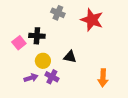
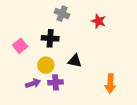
red star: (92, 20) -> (98, 21), size x0.6
black cross: (37, 36) -> (50, 38), moved
purple cross: (52, 77) -> (56, 82), turned -32

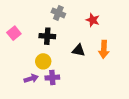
pink square: (20, 46) -> (14, 33), moved
black triangle: (75, 61) -> (79, 50), moved
orange arrow: (110, 83) -> (104, 49), moved

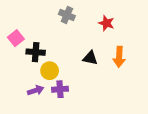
black cross: (47, 36) -> (36, 52), moved

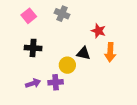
red star: (106, 23) -> (98, 31), moved
pink square: (16, 38) -> (29, 16), moved
yellow circle: (50, 71) -> (67, 65), moved

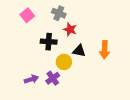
red star: (98, 31) -> (70, 29), moved
black cross: (33, 48) -> (49, 42), moved
purple cross: (56, 82) -> (53, 78), turned -32

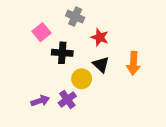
pink square: (27, 15) -> (41, 32), moved
red star: (70, 29) -> (100, 37), moved
black triangle: (79, 51) -> (101, 65), turned 32

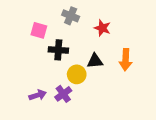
pink square: (41, 32) -> (39, 30), turned -35
red star: (100, 37) -> (102, 28), moved
black triangle: (101, 65) -> (95, 61), turned -49

